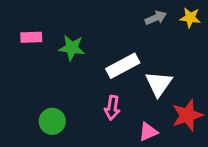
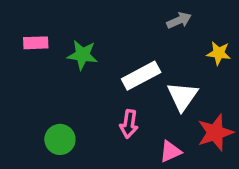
yellow star: (190, 18) -> (219, 53), moved

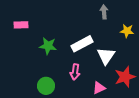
gray arrow: (179, 20) -> (104, 12), turned -72
green star: (82, 55) -> (48, 46), moved
green circle: (60, 139) -> (46, 86), moved

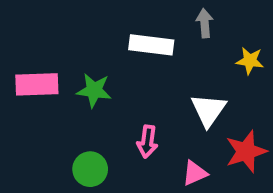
pink rectangle: (21, 25) -> (37, 84), moved, size x1.5
white rectangle: (82, 44) -> (151, 45), moved, turned 35

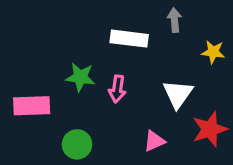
pink rectangle: (37, 84) -> (32, 106), moved
pink arrow: (147, 142) -> (117, 89), moved
pink triangle: (195, 173) -> (154, 141), moved

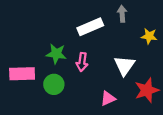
white rectangle: (129, 39) -> (90, 27), turned -30
green circle: (77, 144) -> (54, 84), moved

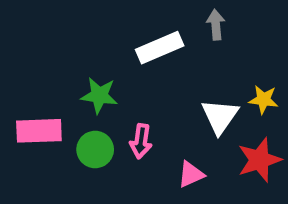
yellow star: (149, 36) -> (264, 100), moved
pink arrow: (82, 62) -> (141, 141), moved

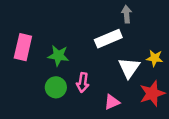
white rectangle: (160, 48) -> (108, 39), moved
pink rectangle: (39, 131) -> (23, 47), moved, turned -75

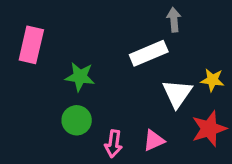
pink rectangle: (23, 47) -> (31, 45), moved
pink arrow: (83, 82) -> (113, 144), moved

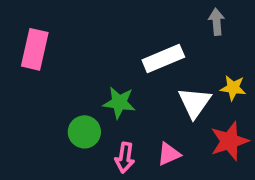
gray arrow: (174, 20) -> (217, 22), moved
green star: (80, 77) -> (119, 103), moved

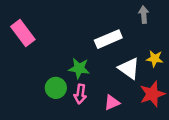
pink rectangle: (35, 49) -> (23, 33), turned -50
white triangle: (195, 103) -> (129, 68), turned -30
pink arrow: (125, 158) -> (80, 94), moved

